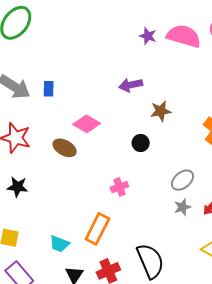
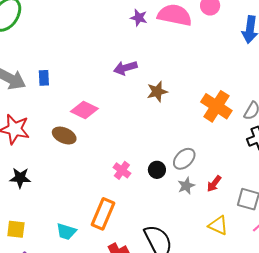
black circle: (141, 143) -> (157, 170), moved
pink cross: (119, 187) -> (122, 170), turned -30

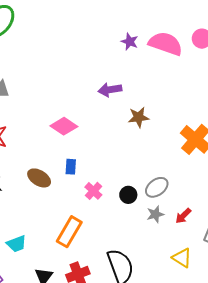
blue rectangle: (44, 78) -> (71, 167), moved
brown ellipse: (64, 136) -> (39, 178), moved
cyan trapezoid: (66, 232) -> (16, 244), moved, turned -45

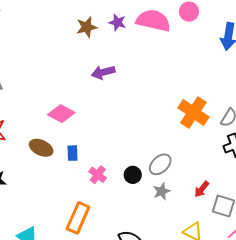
brown star: (139, 117) -> (87, 27), moved
brown ellipse: (39, 178) -> (41, 148), moved
red arrow: (183, 216) -> (202, 189), moved

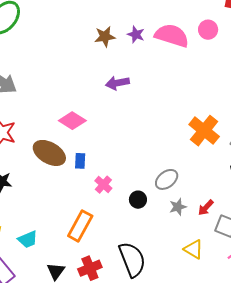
brown ellipse: (41, 148) -> (49, 153), size x1.4
black circle: (133, 175) -> (138, 200), moved
gray star: (162, 191) -> (178, 207), moved

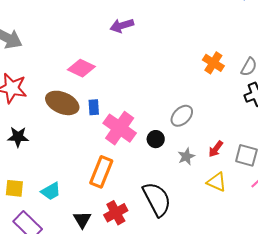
orange cross: (204, 131) -> (213, 63), size x0.7
pink cross: (103, 185) -> (120, 128), size x1.8
gray star: (178, 207) -> (186, 157), moved
red arrow: (206, 208) -> (216, 149), moved

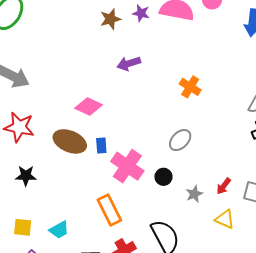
orange cross: (213, 63) -> (190, 87), moved
gray ellipse: (182, 116) -> (180, 140), moved
orange rectangle: (101, 172) -> (109, 210), turned -48

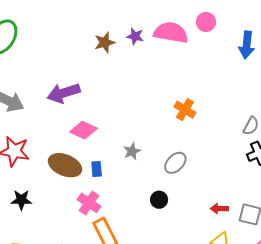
purple arrow: (129, 64) -> (64, 93), moved, size x1.4
pink cross: (127, 166) -> (89, 203), moved, size x0.7
red arrow: (224, 186) -> (219, 209), turned 54
gray star: (194, 194) -> (132, 151), moved

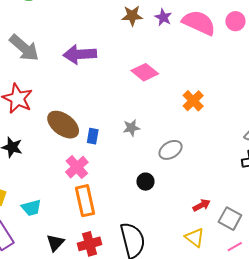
pink diamond: (83, 130) -> (145, 72), moved
red arrow: (219, 209) -> (202, 205), turned 138

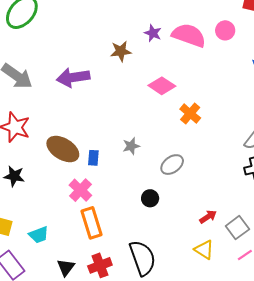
brown star: (132, 16) -> (121, 51), moved
pink diamond: (145, 72) -> (162, 86), moved
gray square: (230, 219) -> (237, 228), turned 30

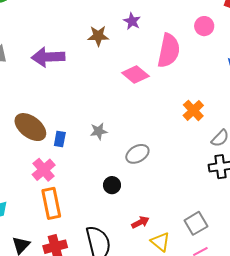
pink semicircle: (189, 35) -> (169, 51), moved, turned 76
orange cross: (190, 114) -> (193, 110), moved
red arrow: (208, 217) -> (140, 222), moved

